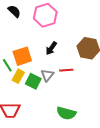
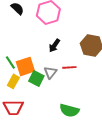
orange square: (22, 56) -> (25, 66), moved
yellow rectangle: (18, 76) -> (13, 81), moved

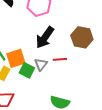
black arrow: (54, 45) -> (45, 37), size x1.6

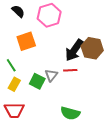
black arrow: (45, 37) -> (74, 50), moved
orange square: (16, 58) -> (26, 41), moved

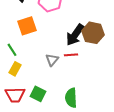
green square: (37, 81) -> (38, 94), moved
green semicircle: (70, 113) -> (71, 98), turned 72

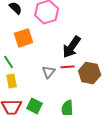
brown hexagon: (93, 33) -> (90, 73), moved
yellow rectangle: (15, 69) -> (12, 81), turned -40

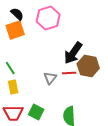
orange square: (24, 38) -> (15, 30), moved
brown hexagon: (90, 73) -> (88, 66), moved

